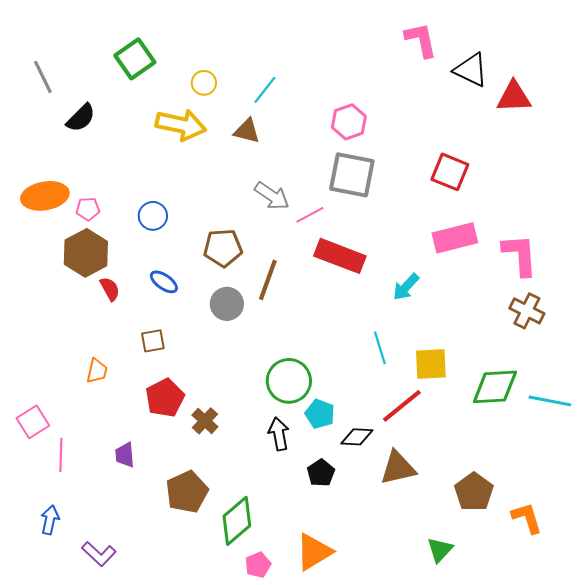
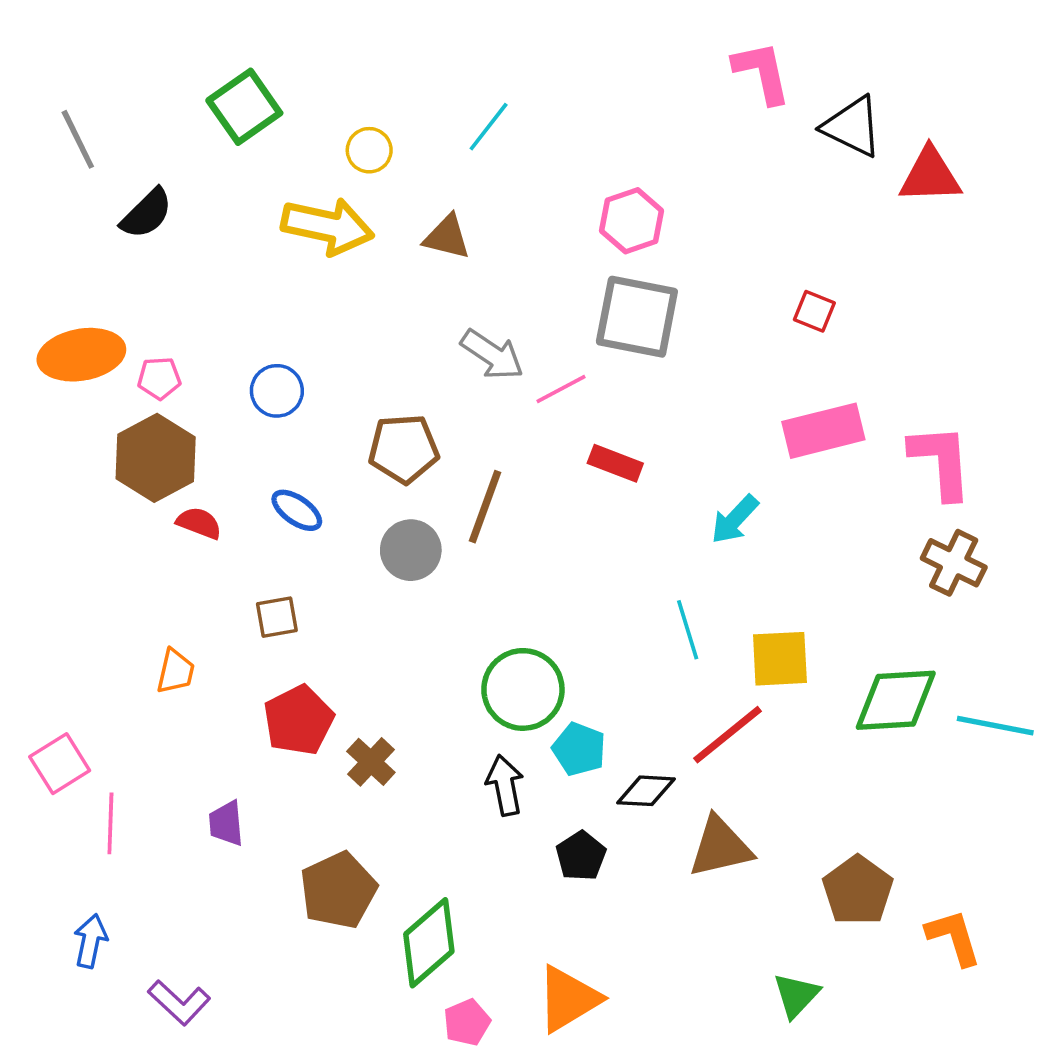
cyan line: (265, 90) -> (489, 127), moved
red square: (450, 172) -> (814, 311), size x0.6
red rectangle: (340, 256) -> (615, 463), size x0.6
red semicircle: (110, 289) -> (199, 523), turned -40

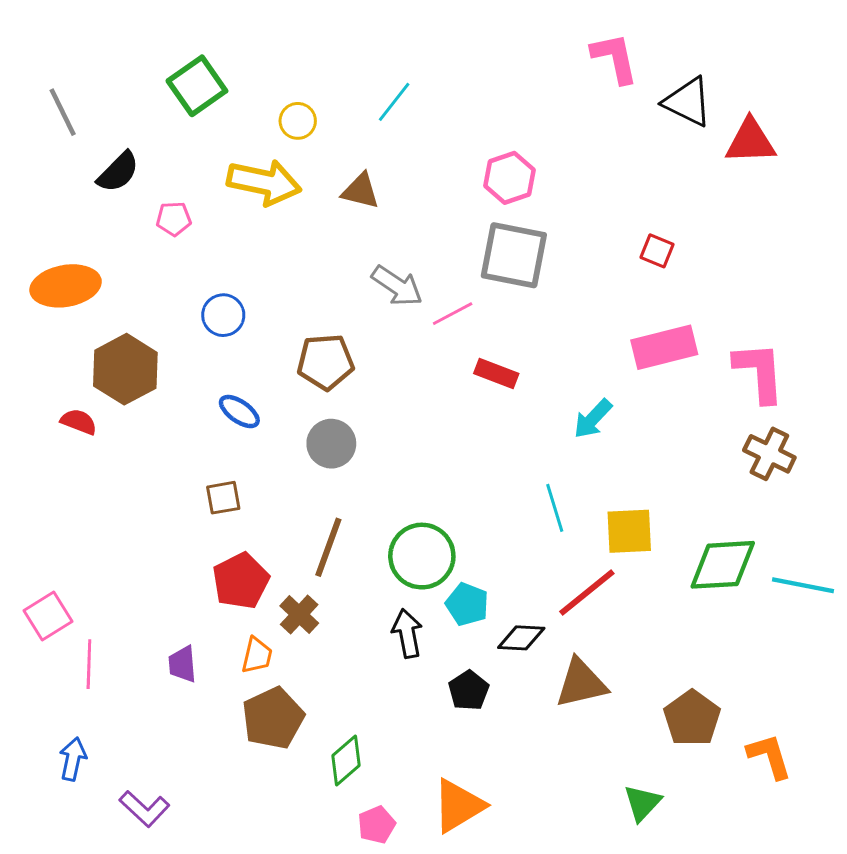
pink pentagon: (159, 378) -> (174, 219), moved
brown line: (485, 507) -> (328, 547), moved
red semicircle: (199, 523) -> (79, 422), moved
orange trapezoid: (176, 671) -> (257, 655), moved
green diamond: (429, 943) -> (346, 761), size x0.7

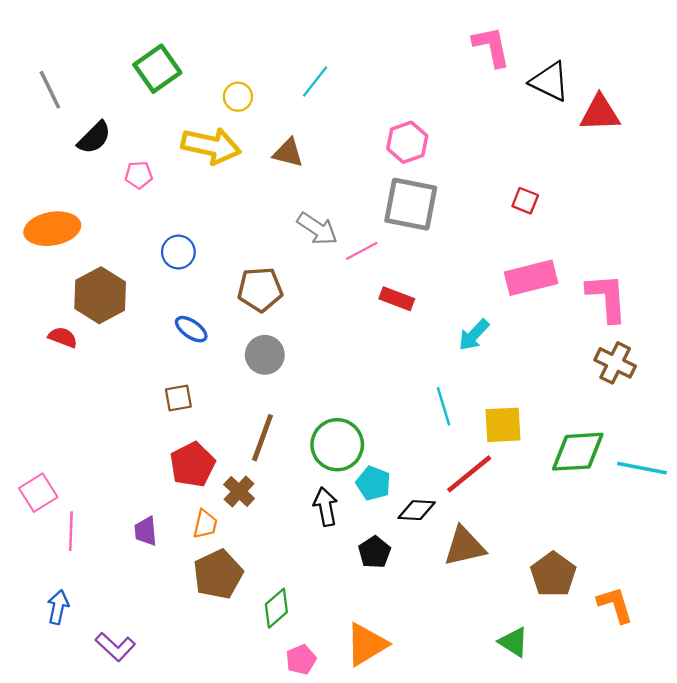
green triangle: (642, 803) -> (514, 642), turned -40

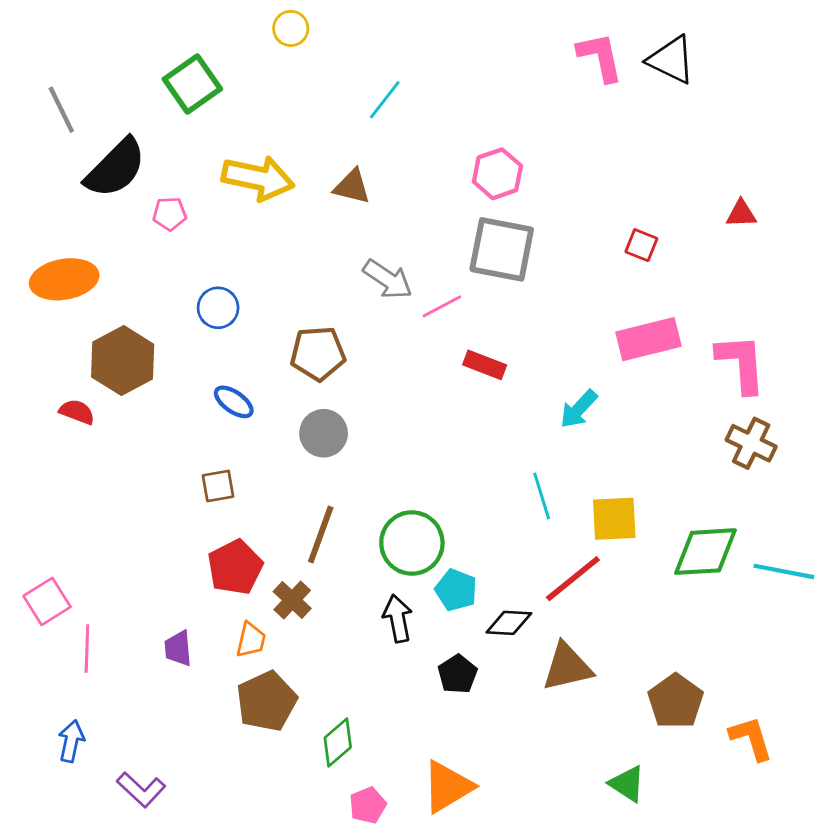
black triangle: (550, 82) -> (671, 60), moved
yellow circle: (238, 97) -> (291, 28), moved
red triangle: (600, 113) -> (741, 214), moved, size x0.6
black semicircle: (94, 138) -> (115, 168), size x1.5

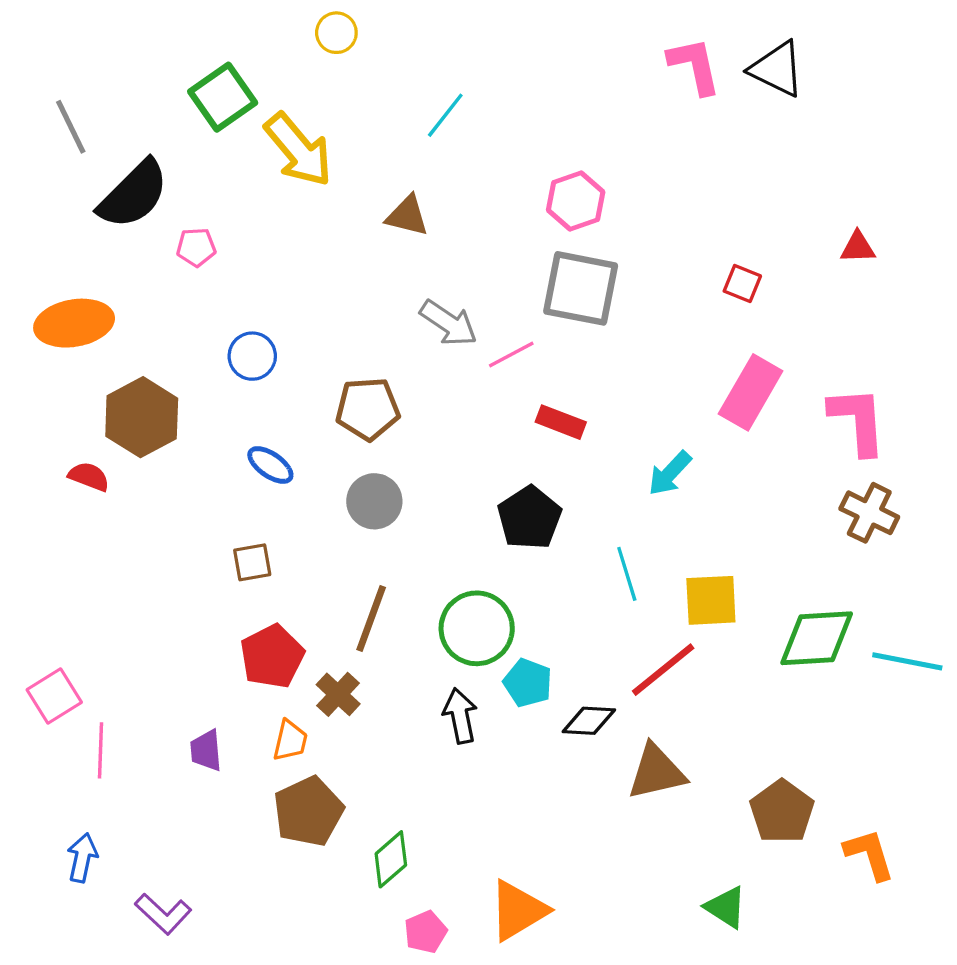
yellow arrow: (258, 178) -> (298, 150), moved, turned 38
pink rectangle: (649, 339) -> (751, 392), turned -46
black pentagon: (458, 674) -> (529, 518), moved, size x1.4

